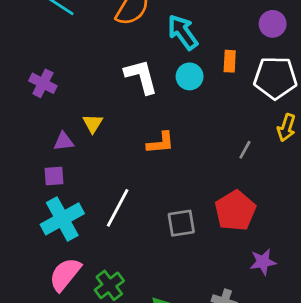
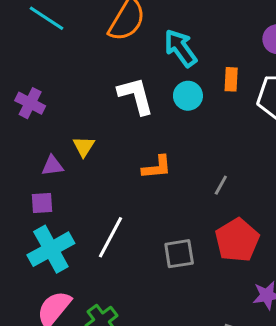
gray line: (245, 150) -> (221, 185), moved

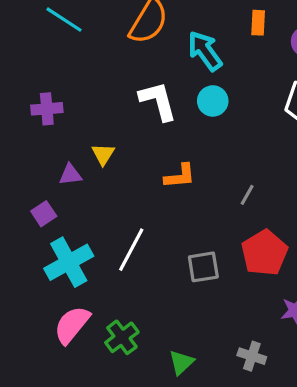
orange rectangle: (231, 79) -> (258, 23), moved
purple cross: (30, 103) -> (47, 109), turned -32
purple square: (42, 203) -> (44, 214), moved, turned -30

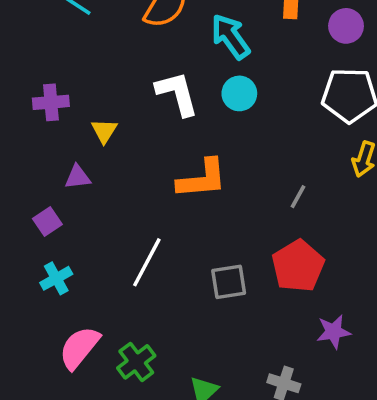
yellow triangle: (103, 154) -> (104, 131), moved
orange L-shape: (180, 176) -> (202, 179), size x1.4
gray line: (247, 195) -> (298, 197), moved
cyan cross: (69, 262) -> (56, 278), moved, size x0.6

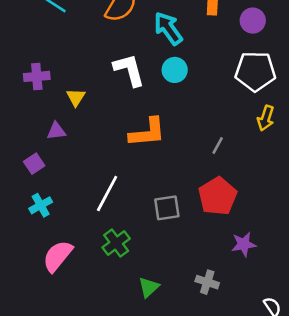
green cross: (136, 362) -> (116, 243), moved

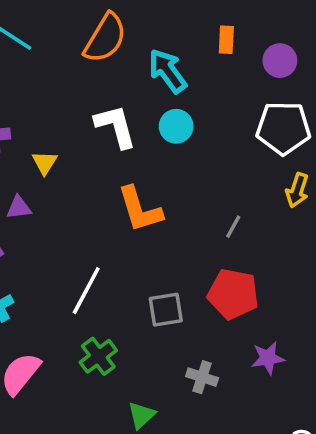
orange L-shape: (147, 132) -> (140, 209), turned 78
red pentagon: (218, 196) -> (233, 294), turned -30
gray cross: (207, 282) -> (202, 377), moved

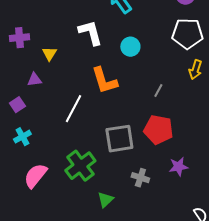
cyan circle: (176, 126) -> (130, 47), moved
white line: (86, 291) -> (73, 109), moved
gray square: (166, 310) -> (119, 139), size x1.4
green cross: (98, 356) -> (80, 166), size x1.4

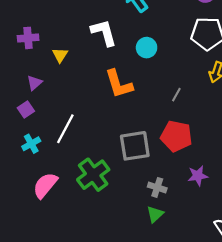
purple triangle: (34, 80) -> (34, 83), moved, turned -35
white line: (73, 109) -> (65, 129), moved
green triangle: (105, 200) -> (155, 214), moved

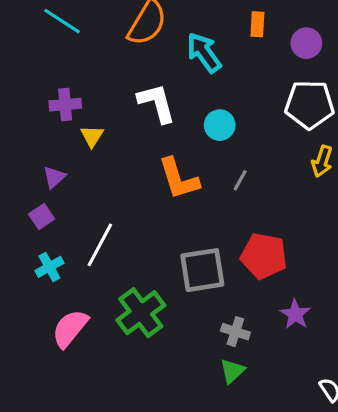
purple cross: (28, 38) -> (65, 105), moved
gray line: (176, 95) -> (240, 180), moved
purple star: (198, 176) -> (295, 314), turned -30

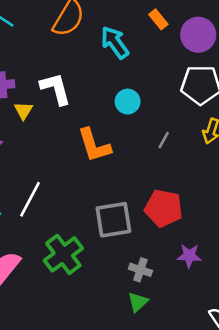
orange rectangle: (257, 24) -> (158, 19), turned -42
purple circle: (306, 43) -> (198, 35), size x1.4
white L-shape: (157, 103) -> (56, 89), moved
gray line: (240, 180) -> (164, 140), moved
purple star: (295, 314) -> (189, 256), turned -30

